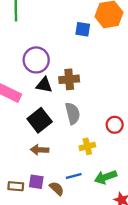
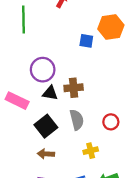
red circle: (115, 125) -> (111, 122), moved

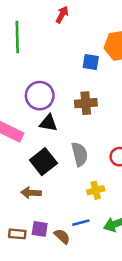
brown cross: (74, 88) -> (86, 103), moved
brown arrow: (46, 154) -> (31, 193), moved

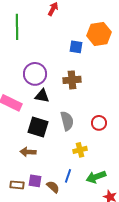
black square: (43, 162) -> (38, 127), turned -35
blue line: (81, 223) -> (68, 176), turned -56

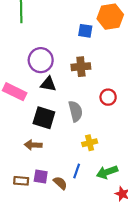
red circle: (99, 123) -> (108, 97), moved

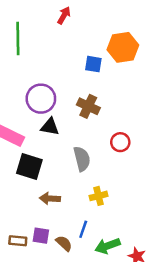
brown cross: (81, 67) -> (88, 106), turned 30
black square: (44, 118) -> (29, 166), moved
brown arrow: (33, 145) -> (50, 199), moved
green arrow: (107, 172) -> (107, 246), moved

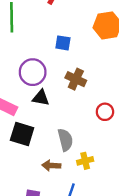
blue square: (93, 64) -> (63, 43), moved
gray semicircle: (82, 159) -> (65, 140), moved
brown arrow: (50, 199) -> (51, 165), moved

